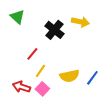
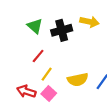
green triangle: (17, 17) -> (35, 26), moved
black cross: (54, 30) -> (62, 30), turned 36

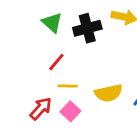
yellow line: (47, 74) -> (68, 86), turned 56
red arrow: (26, 91) -> (41, 109), turned 114

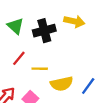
yellow line: (68, 86) -> (40, 69), moved

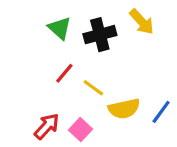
yellow arrow: (74, 21) -> (142, 22), turned 36
yellow line: (40, 69) -> (93, 88), turned 35

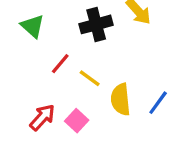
green triangle: (60, 28) -> (33, 26), moved
yellow semicircle: (124, 109) -> (121, 99), turned 96

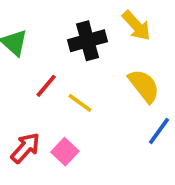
yellow semicircle: (121, 99) -> (144, 86), moved, turned 148

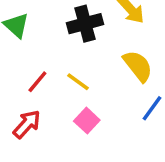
red line: (46, 86) -> (37, 82), moved
pink square: (65, 152) -> (87, 121), moved

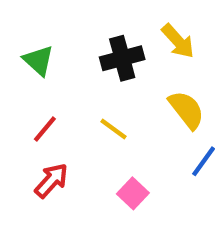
red line: (37, 82) -> (45, 129), moved
pink square: (87, 121) -> (133, 193), moved

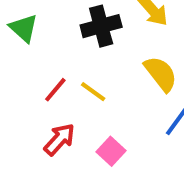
red line: (45, 129) -> (55, 90), moved
red arrow: (51, 181) -> (59, 139), moved

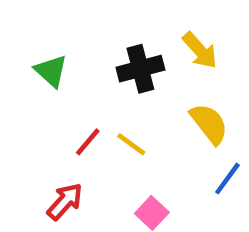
red arrow: (59, 139) -> (65, 201), moved

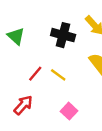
black cross: (140, 69) -> (63, 35), turned 30

